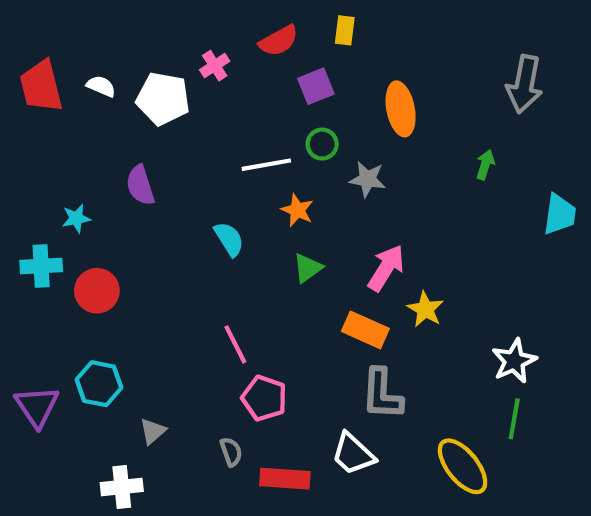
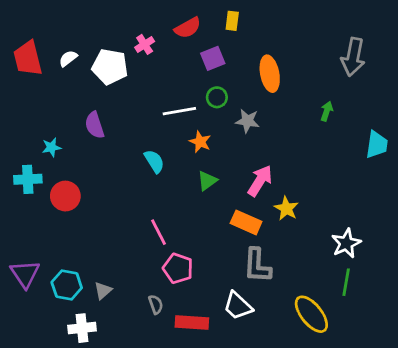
white semicircle: (101, 86) -> (68, 58), turned -60
cyan hexagon: (99, 384) -> (67, 285), moved

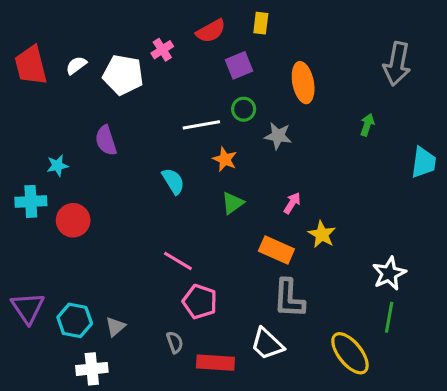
pink arrow: (260, 181) -> (292, 203), size x0.6
pink line: (158, 232) -> (178, 261), turned -32

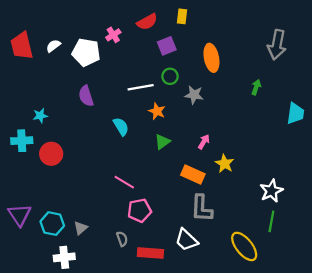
purple semicircle: (106, 140) -> (86, 96), moved
pink pentagon: (200, 302) -> (139, 210), turned -30

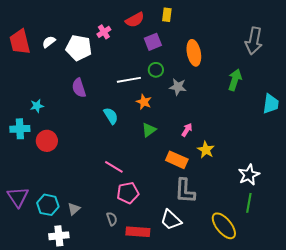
green arrow: (256, 87) -> (235, 80), size x1.5

